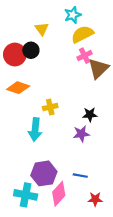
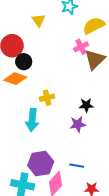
yellow semicircle: (82, 34) -> (94, 26), moved
black circle: (31, 50) -> (24, 62), moved

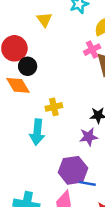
orange diamond: (15, 79) -> (18, 85), turned 40
purple hexagon: (41, 163) -> (73, 170), moved

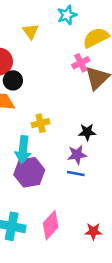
purple hexagon: (73, 170) -> (29, 172), moved
blue line: (87, 183) -> (76, 174), moved

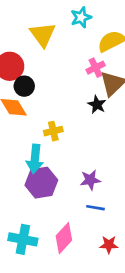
yellow triangle: (31, 31) -> (43, 35), size x1.5
black star: (87, 132) -> (97, 105), moved, turned 30
purple star: (77, 155) -> (90, 180), moved
blue line: (76, 174) -> (96, 208), moved

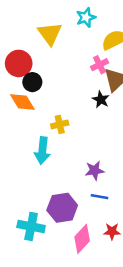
purple hexagon: (41, 183) -> (62, 208), moved
pink diamond: (64, 238) -> (82, 239), moved

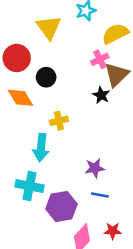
black circle: (32, 82) -> (46, 77), moved
cyan cross: (31, 226) -> (29, 186), moved

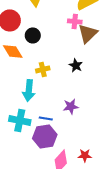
pink cross: (100, 59) -> (75, 21), turned 32
black star: (101, 95) -> (76, 65), moved
blue line: (100, 195) -> (46, 118), moved

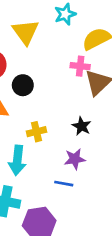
purple star: (71, 106) -> (75, 159), moved
blue line: (46, 118) -> (64, 184), moved

